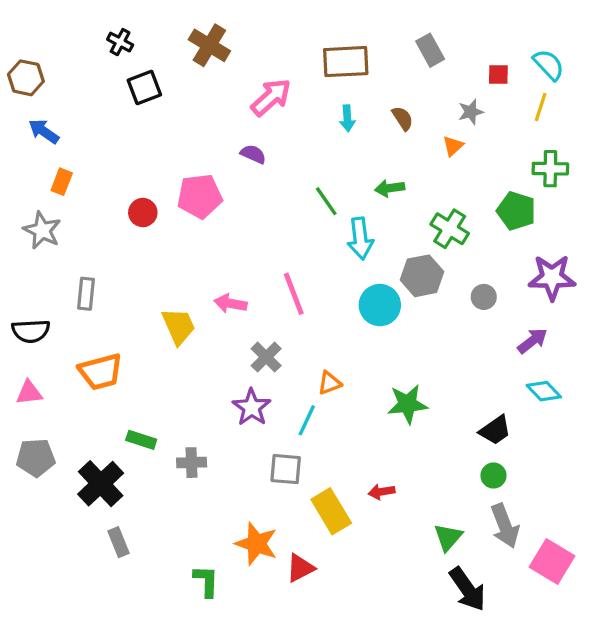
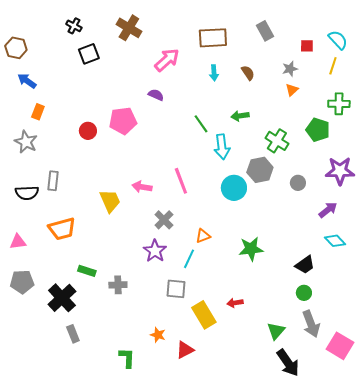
orange triangle: (453, 146) -> (292, 90), moved
black semicircle: (31, 331) -> (27, 193), moved
orange star: (256, 544) -> (158, 335), size x0.6

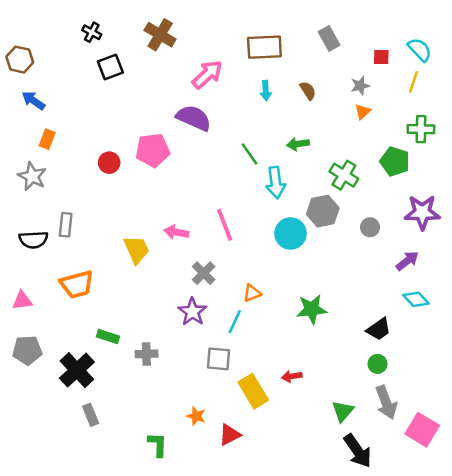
purple semicircle: (156, 95) -> (194, 118), size x1.8

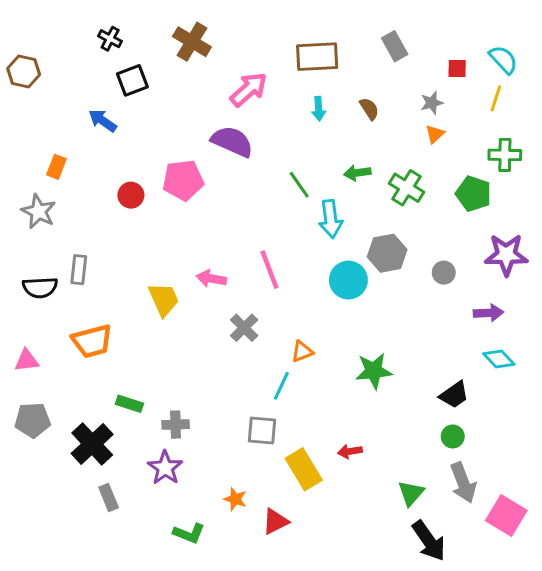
blue arrow: (33, 101) -> (103, 121), moved
green cross: (344, 175) -> (406, 188), moved
purple arrow: (407, 261) -> (488, 313), turned 35
purple star: (192, 312) -> (165, 468), moved
green L-shape: (158, 445) -> (189, 533), turned 110

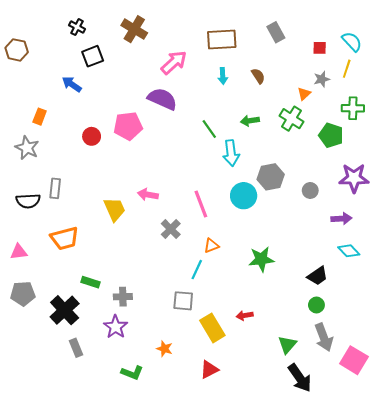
gray star: (432, 103) -> (322, 79), moved
green cross: (406, 188) -> (291, 119), moved
pink line: (269, 270) -> (201, 204), moved
red triangle: (275, 521) -> (209, 370), moved

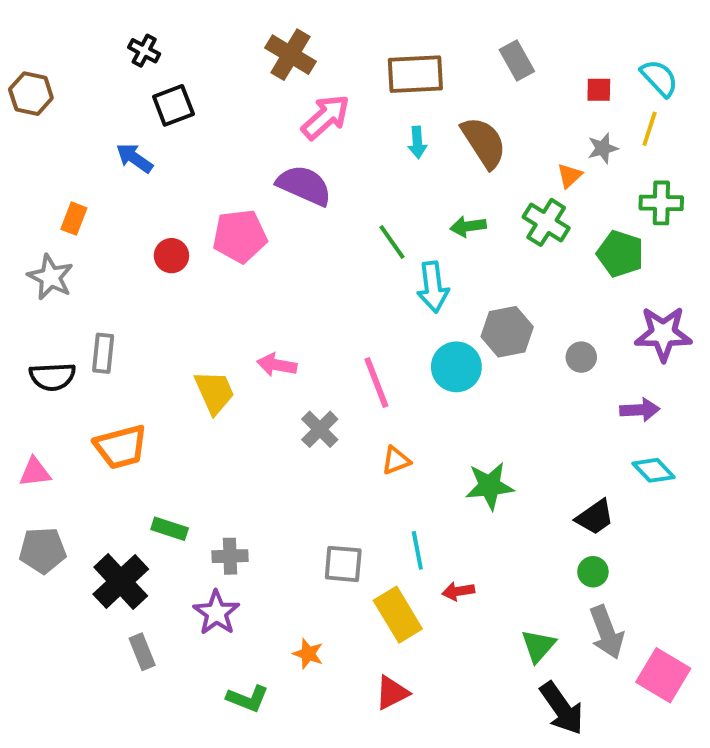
brown cross: (134, 29) -> (291, 55), moved
brown semicircle: (258, 76) -> (484, 142), size x1.8
cyan line: (197, 270) -> (417, 550), moved, turned -36

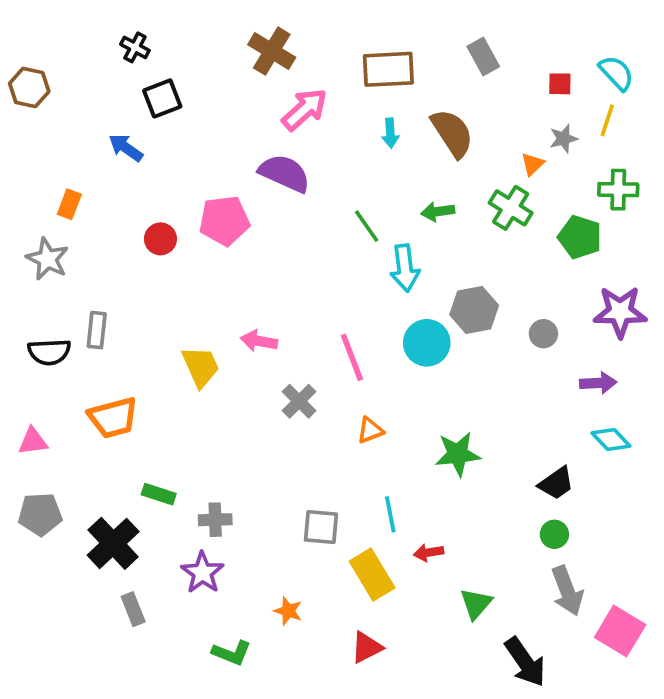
green triangle: (538, 646) -> (476, 604), moved

